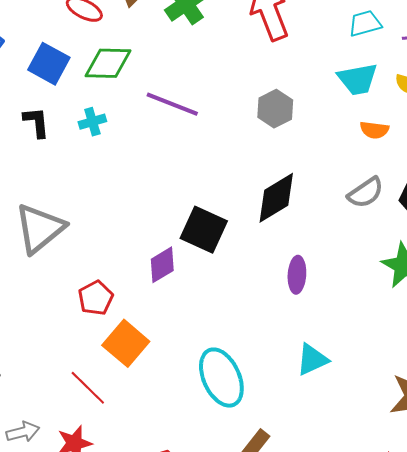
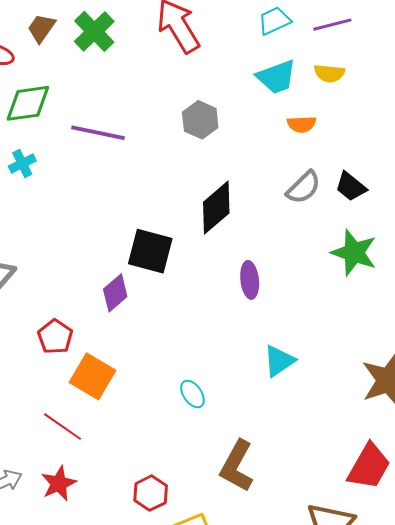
cyan ellipse: (221, 378) -> (192, 394), size x0.5

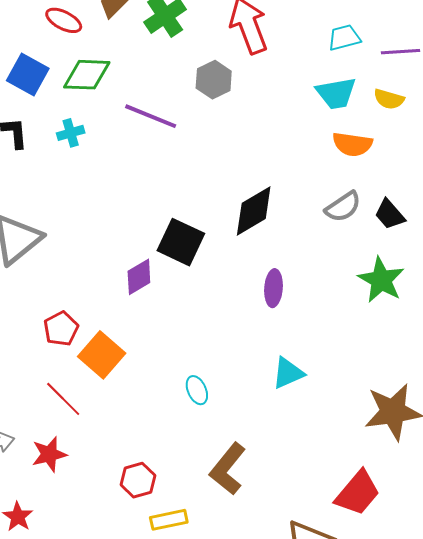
gray hexagon: (200, 120) -> (214, 80), moved
orange semicircle: (302, 124) -> (352, 144), size x1.4
red pentagon: (55, 337) -> (61, 329), moved

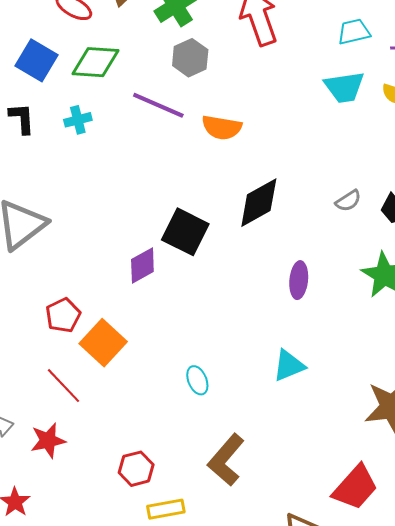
gray hexagon: (214, 80) -> (190, 58), moved
orange semicircle: (352, 144) -> (222, 127), moved
gray semicircle: (343, 207) -> (348, 201), size x0.7
purple ellipse: (274, 288) -> (299, 280), moved

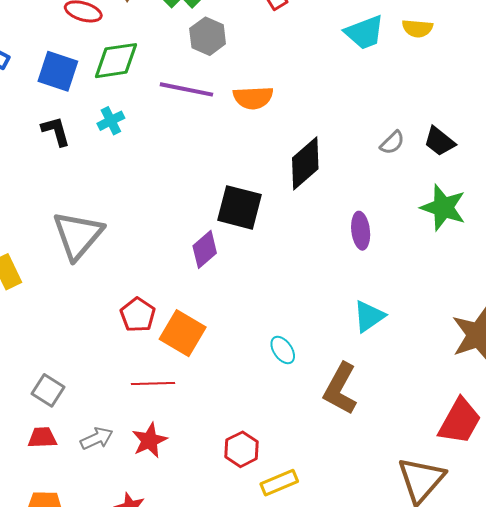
red line: (64, 386) -> (153, 383), turned -36
brown L-shape: (226, 460) -> (340, 389), moved

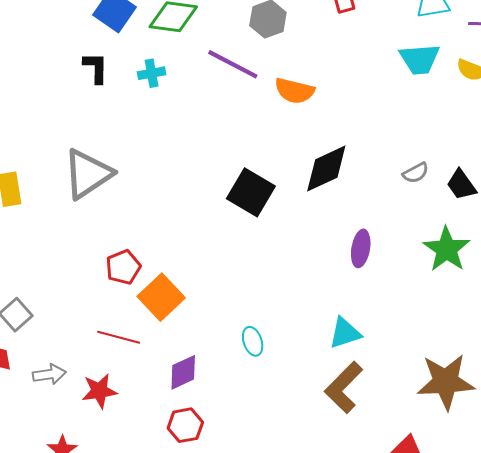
purple diamond: (205, 249) -> (183, 372), moved
brown L-shape: (340, 389) -> (344, 387), moved

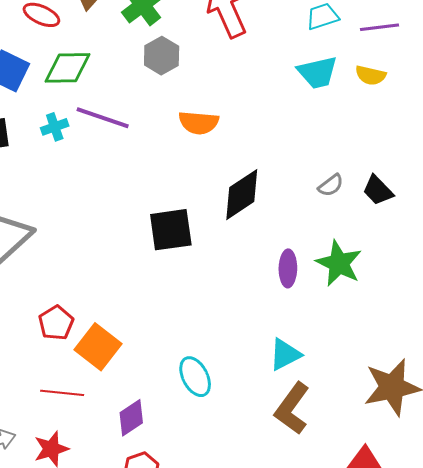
purple line: (233, 64) -> (103, 118), moved
black square: (251, 192) -> (171, 230), turned -30
green star: (447, 249) -> (339, 263), moved
cyan ellipse: (253, 341) -> (195, 377), size x1.4

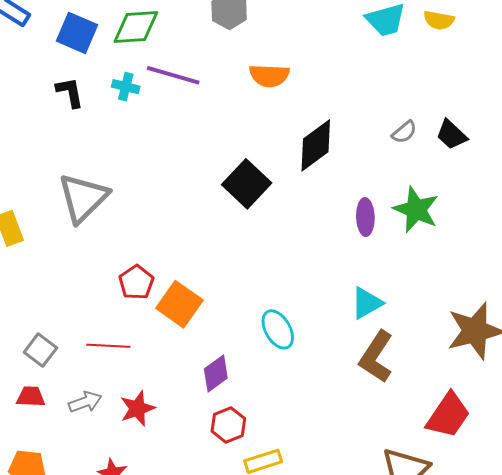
cyan cross: (55, 127) -> (126, 87), turned 36
black square: (171, 230) -> (247, 184), turned -36
red line: (62, 393) -> (108, 346), moved

